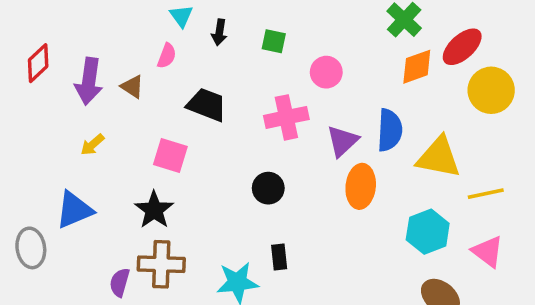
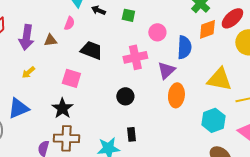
black arrow: (219, 32) -> (98, 10), turned 104
brown triangle: (132, 87) -> (50, 40), turned -40
blue semicircle: (390, 130) -> (184, 47), moved

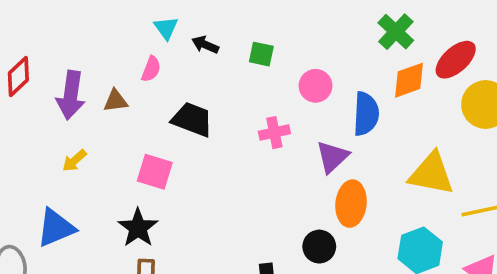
pink cross: (135, 57) -> (274, 133), size x0.7
black circle: (125, 96) -> (319, 247), moved

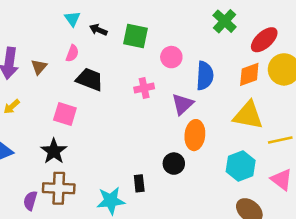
green square: (261, 54) -> (135, 36), size x1.5
pink semicircle: (151, 69) -> (72, 53), moved
orange diamond: (409, 80) -> (249, 74), moved
brown triangle: (116, 101) -> (39, 67), turned -42

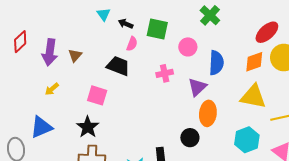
green cross: (225, 21) -> (210, 15), moved
pink semicircle: (72, 53) -> (132, 44), moved

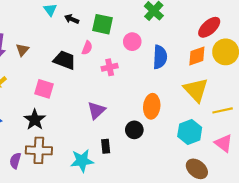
pink semicircle: (132, 44) -> (87, 48), moved
purple triangle: (197, 87) -> (96, 110), moved
yellow triangle: (253, 97) -> (196, 90), turned 36

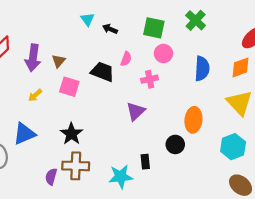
green square: (102, 24) -> (154, 28), moved
pink circle: (132, 42) -> (163, 54), moved
pink square: (44, 89) -> (69, 87), moved
purple triangle: (96, 110) -> (136, 111), moved

